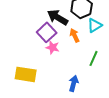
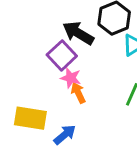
orange arrow: (75, 35) -> (78, 93), moved
blue arrow: (74, 83) -> (65, 135), moved, turned 35

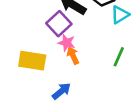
yellow rectangle: (30, 118) -> (32, 61), moved

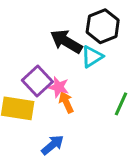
cyan triangle: (120, 15) -> (92, 57), moved
purple square: (59, 24) -> (37, 81), moved

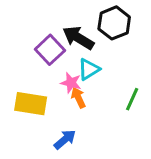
cyan triangle: (92, 57) -> (89, 69), moved
purple square: (37, 81) -> (50, 50), moved

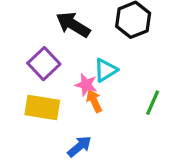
black arrow: (78, 38) -> (73, 25), moved
purple square: (50, 50) -> (44, 64), moved

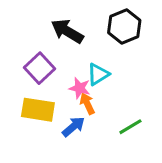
green line: (153, 103) -> (130, 127), moved, turned 35
blue arrow: (80, 146) -> (73, 127), moved

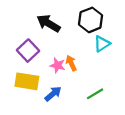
cyan triangle: (98, 74) -> (102, 44), moved
orange arrow: (87, 104) -> (71, 63), moved

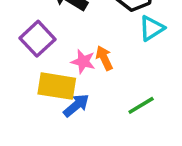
yellow rectangle: (27, 81) -> (57, 86), moved

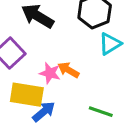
orange arrow: (104, 58) -> (68, 70), turned -35
green line: (141, 105) -> (101, 112), turned 50

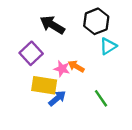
green line: (101, 112) -> (101, 98), turned 36

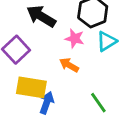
pink star: (62, 69) -> (75, 39), moved
blue arrow: (57, 98) -> (47, 103), turned -30

